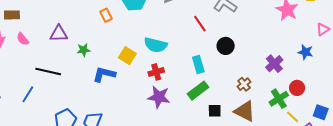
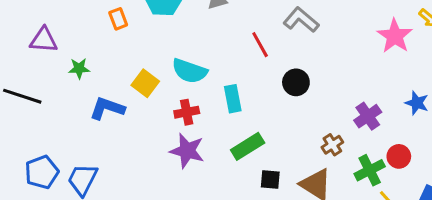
cyan rectangle: (198, 65) -> (233, 99), moved
brown cross: (244, 84) -> (332, 145), moved

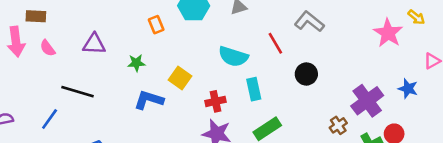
green star: (79, 68) -> (136, 63), moved
cyan semicircle: (190, 71) -> (233, 57), moved
purple cross: (368, 116) -> (367, 101), size x1.4

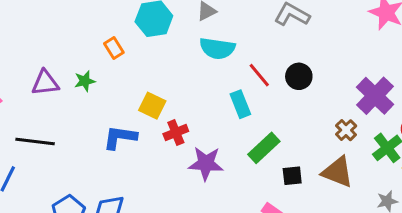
red line: (275, 43) -> (259, 75), moved
cyan semicircle: (233, 57) -> (217, 48), moved
green star: (136, 63) -> (85, 81), moved
red cross: (215, 101) -> (176, 133), moved

